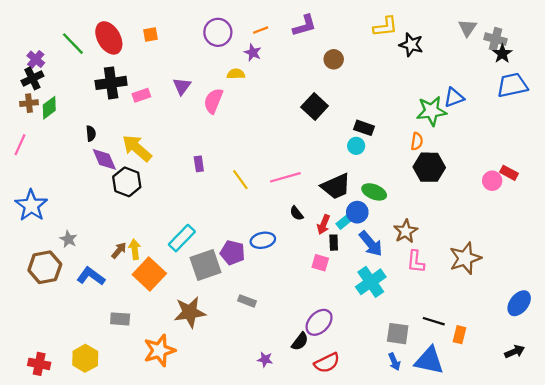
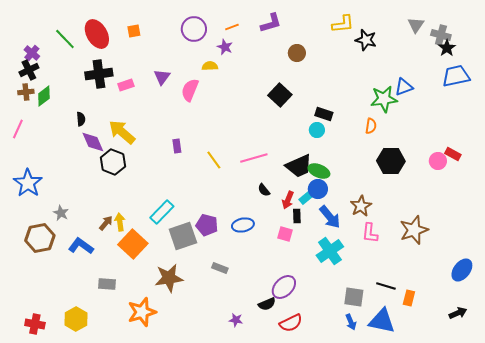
black hexagon: (429, 167) -> (391, 161), moved
green ellipse: (374, 192) -> (319, 171), moved
blue ellipse: (263, 240) -> (243, 225), moved
black semicircle: (300, 341) -> (267, 304), turned 30

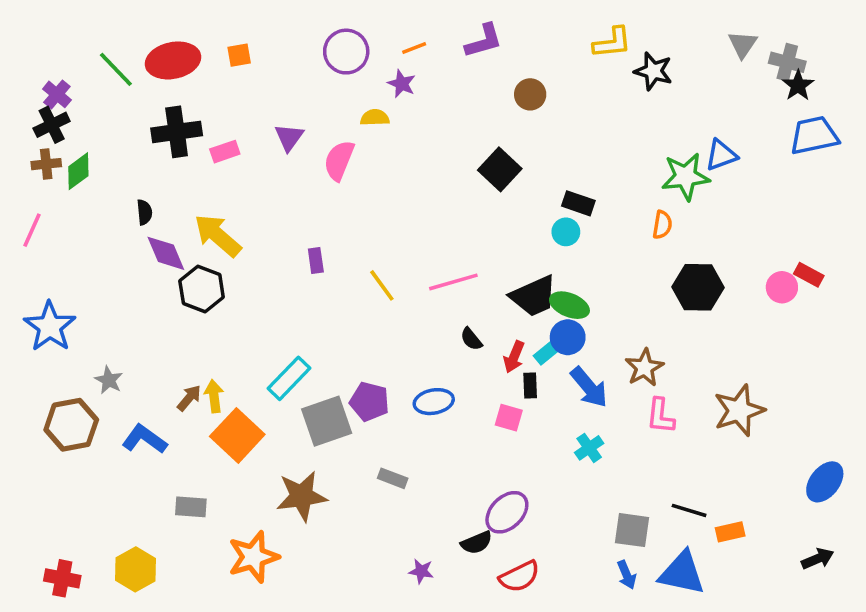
red ellipse: (97, 34) -> (173, 60), turned -72
cyan cross: (330, 251) -> (589, 448), size x0.6
orange rectangle: (409, 298) -> (730, 532), turned 63

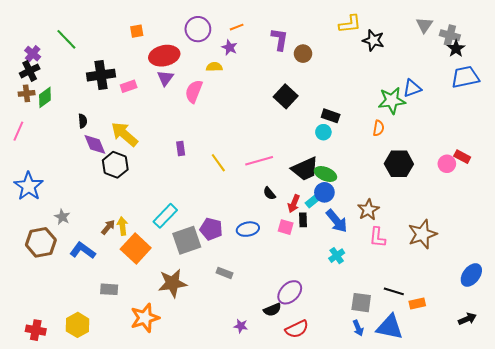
purple L-shape: (484, 41) -> (280, 39), moved, turned -65
red ellipse: (173, 60) -> (164, 56), moved
pink square: (509, 418) -> (286, 227), moved

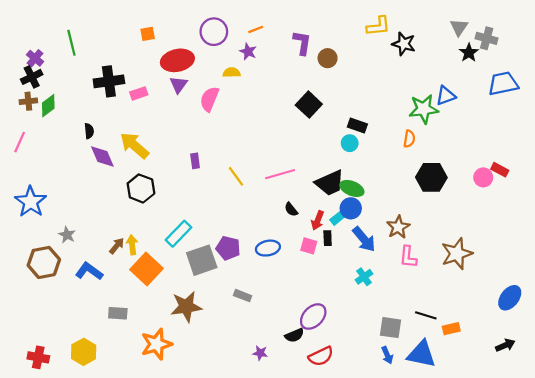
green line: (66, 39) -> (71, 43), turned 30
black star: (456, 49) -> (469, 53), moved
black hexagon: (115, 165) -> (141, 188), moved

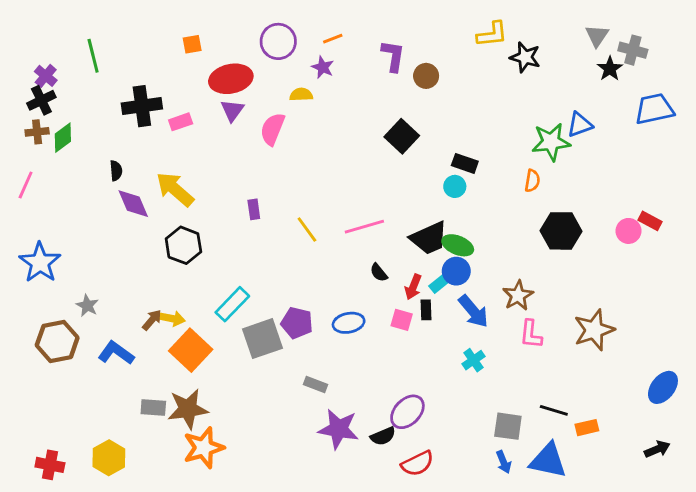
yellow arrow: (132, 245) -> (172, 318), turned 108
brown star: (186, 307) -> (188, 409), moved
purple star: (260, 353) -> (339, 429), moved, size x2.0

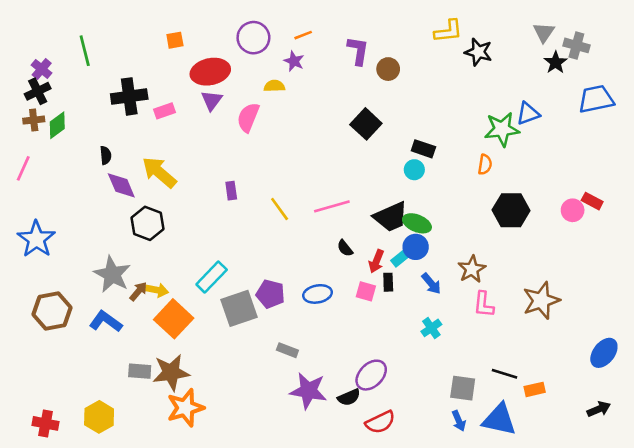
black hexagon: (183, 245) -> (147, 223), moved
gray star: (87, 306) -> (112, 274), moved, size x1.8
blue arrow: (473, 311) -> (431, 284), size x0.7

